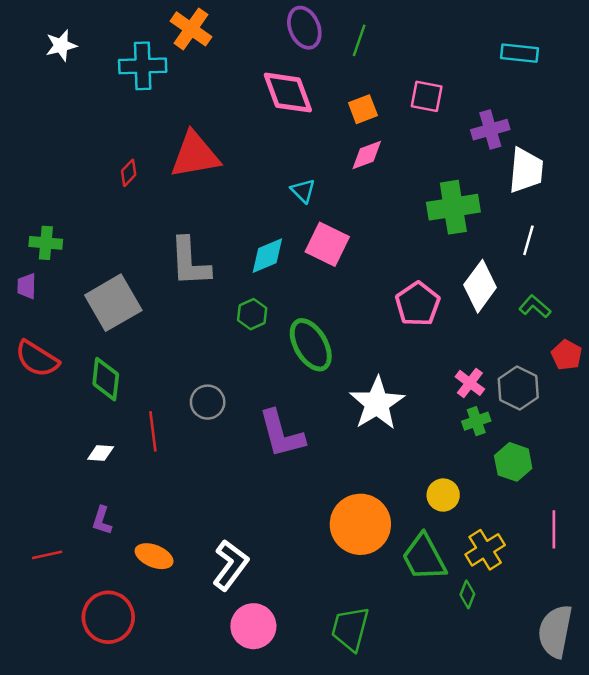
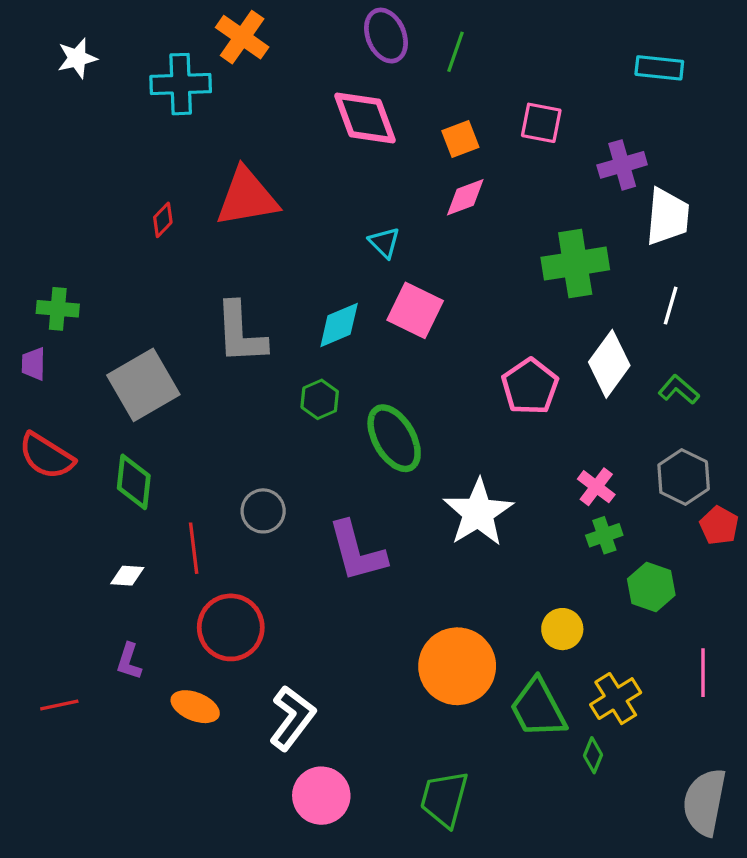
red pentagon: (567, 355) -> (719, 526), moved
gray hexagon: (518, 388) -> (684, 477), moved
red circle: (108, 617) -> (231, 627), moved

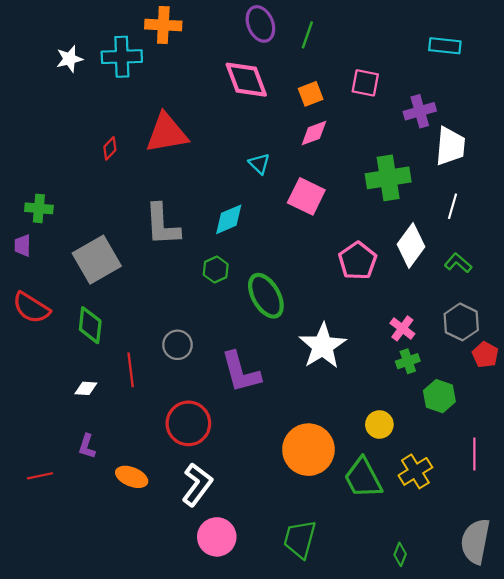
orange cross: (242, 37) -> (163, 25), turned -32
white star: (77, 58) -> (69, 59), moved
pink square: (415, 310) -> (306, 196), moved
red circle: (231, 627) -> (188, 423), moved
green diamond: (593, 755) -> (400, 554), moved

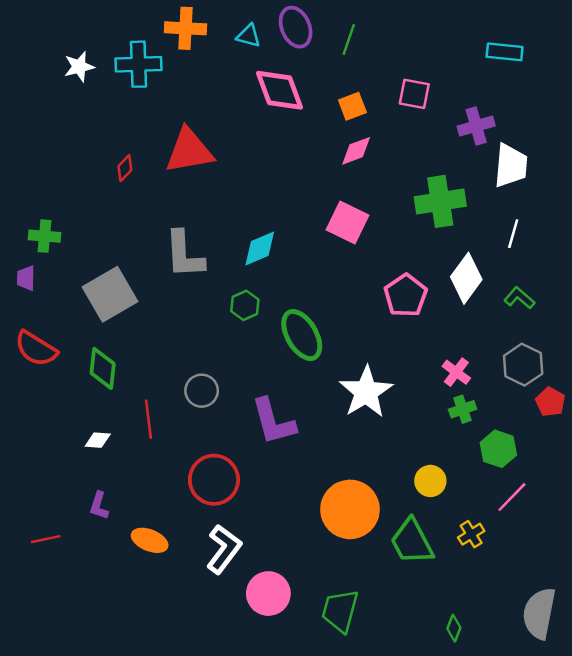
cyan triangle: (259, 164) -> (249, 36), moved, turned -30
pink line: (474, 454) -> (512, 497), moved, turned 44
yellow cross: (415, 471) -> (471, 534), size x0.7
pink circle: (217, 537) -> (268, 594), moved

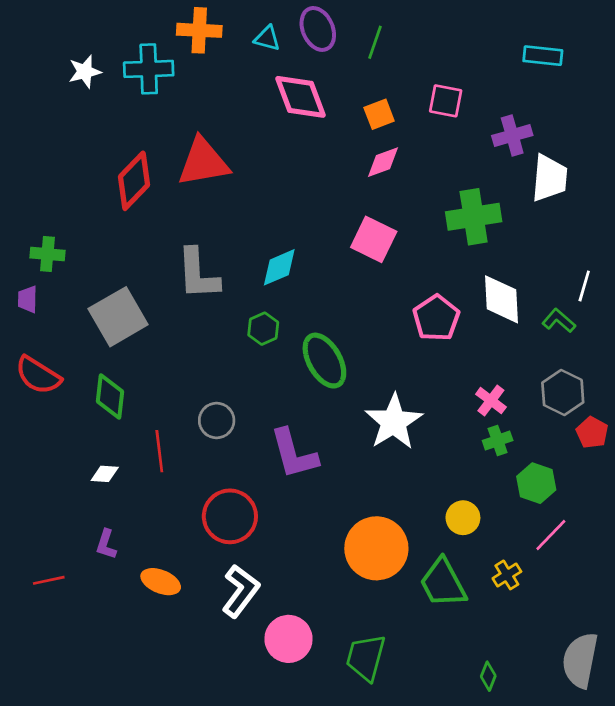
red diamond: (125, 168) -> (134, 181), size x2.0
white line: (513, 234) -> (584, 286), moved
white diamond: (466, 278) -> (502, 299), turned -39

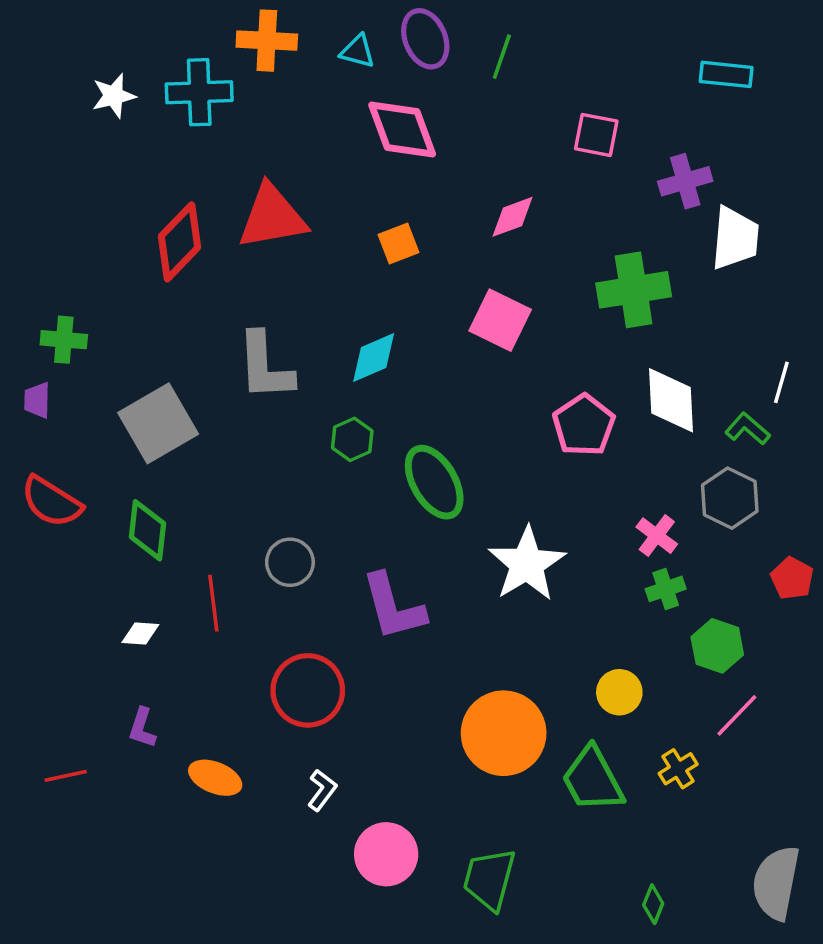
orange square: (379, 114) -> (399, 244), moved
gray hexagon: (563, 393) -> (730, 498), moved
white L-shape: (241, 591) -> (322, 790), size x0.6

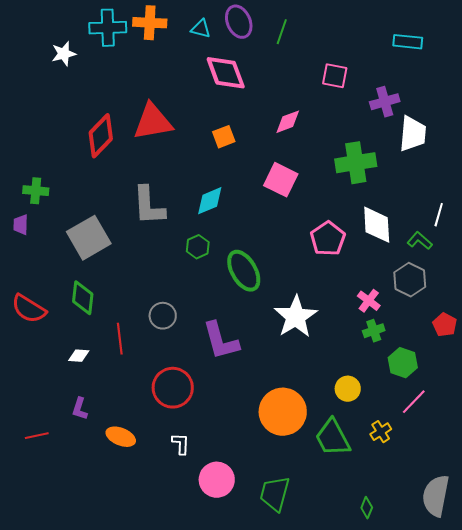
cyan cross: (199, 92) -> (108, 28), moved
red semicircle: (51, 502) -> (29, 309), moved
white L-shape: (322, 790) -> (181, 444), turned -35

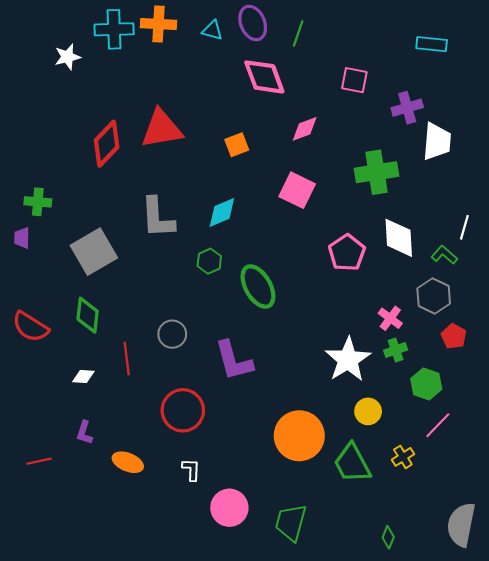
pink diamond: (226, 73) -> (264, 77), moved
white star: (296, 317) -> (348, 360), moved
red pentagon: (445, 325) -> (454, 336), moved

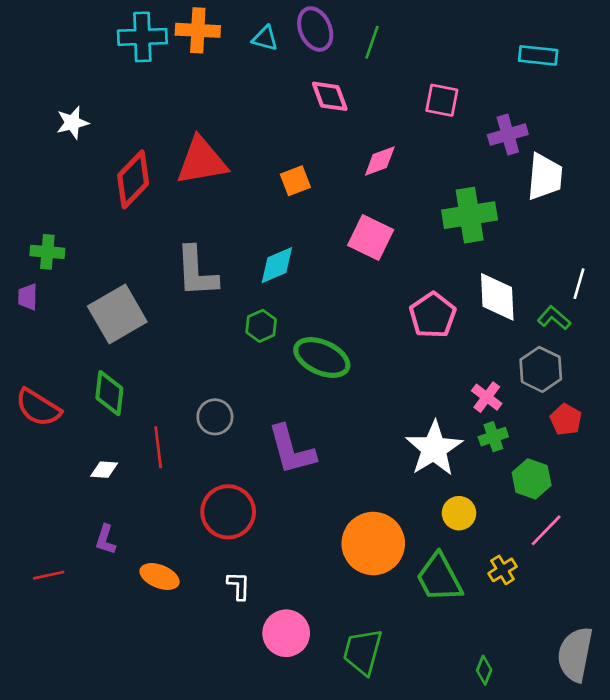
white star: (67, 57) -> (72, 123), moved
pink diamond: (264, 77) -> (330, 96), size x0.7
green ellipse: (258, 287) -> (322, 358), turned -36

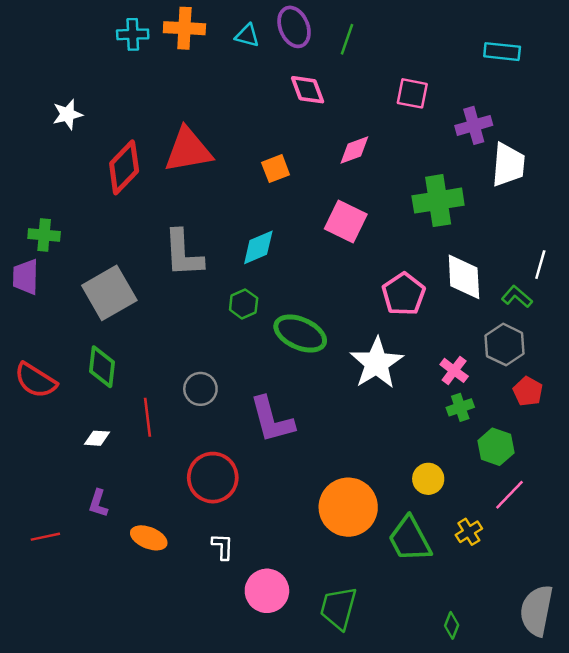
cyan cross: (142, 37) -> (133, 34), size x0.7
purple trapezoid: (28, 297) -> (26, 277), size x1.4
white star: (434, 449) -> (377, 363), moved

